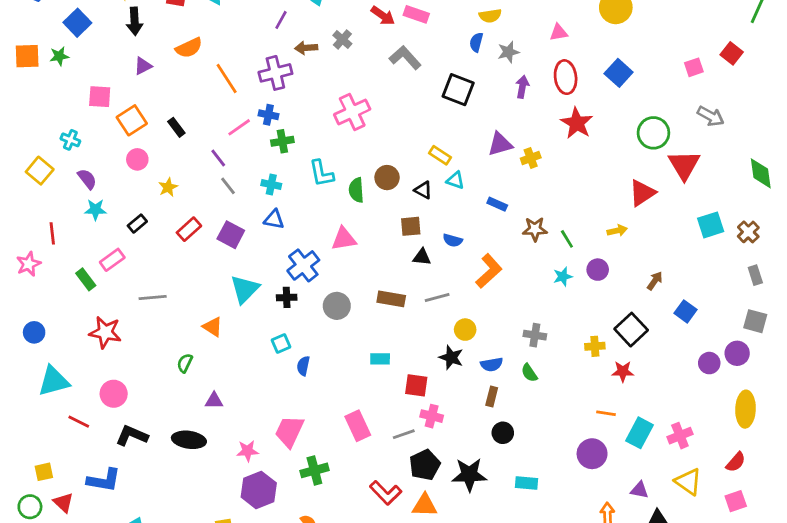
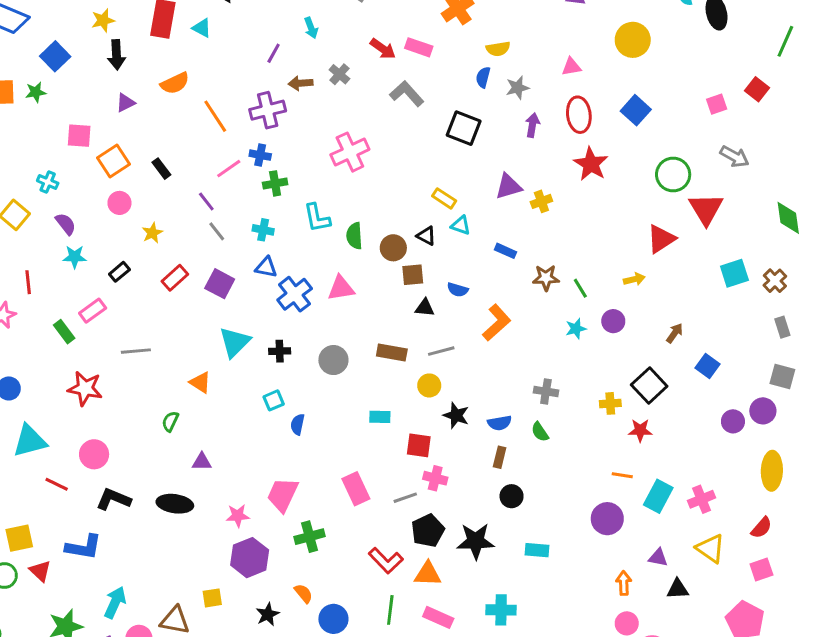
brown circle: (387, 178) -> (393, 248), moved
blue cross: (303, 265) -> (295, 294), moved
yellow circle: (465, 330) -> (429, 385), moved
yellow square: (44, 472) -> (19, 538), size x1.4

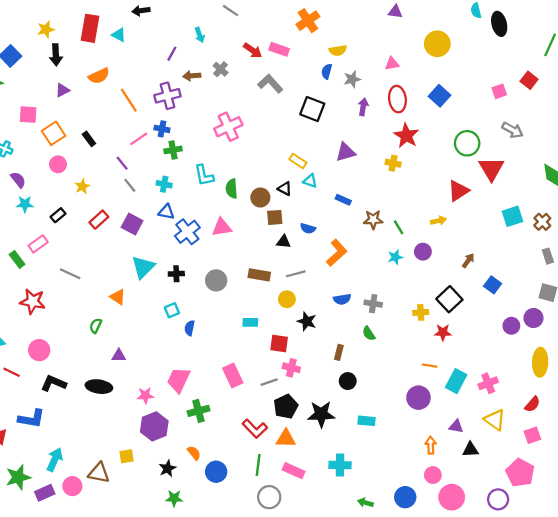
yellow cross: (541, 201) -> (393, 163), moved, turned 32
gray line: (136, 351) -> (70, 274), turned 30
blue semicircle: (500, 423) -> (342, 299), moved

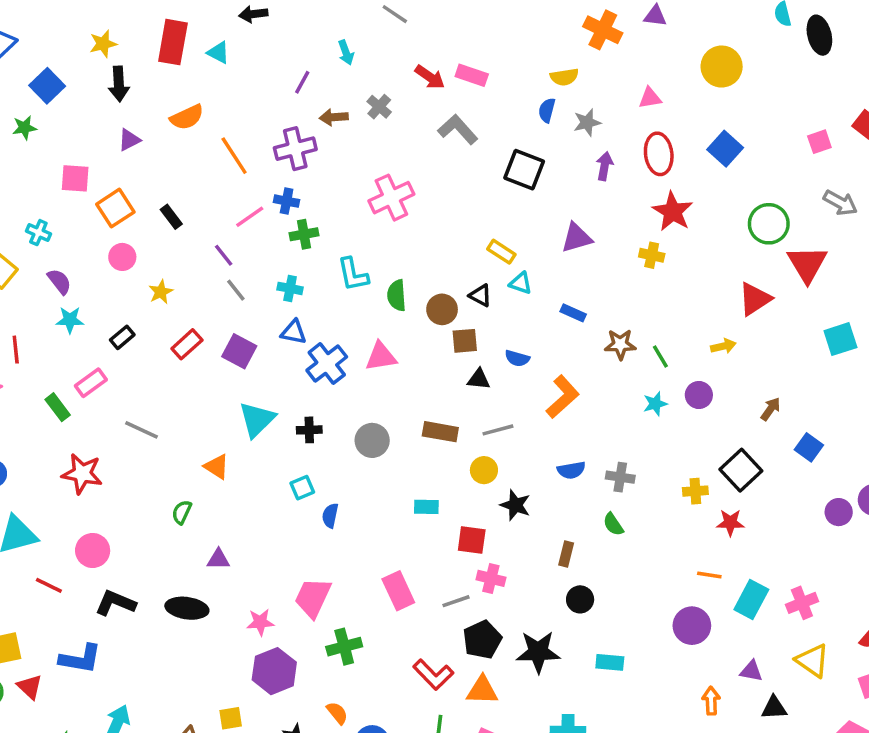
orange cross: (308, 21) -> (603, 30), moved, turned -30

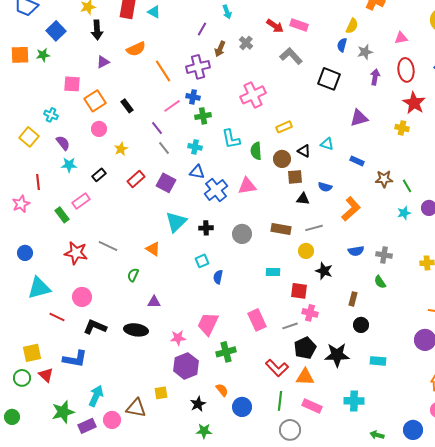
yellow semicircle: (564, 77) -> (352, 26), turned -56
brown arrow: (334, 117) -> (220, 49), turned -63
yellow rectangle: (501, 252) -> (284, 127), moved, turned -56
gray line: (142, 430) -> (108, 246), moved

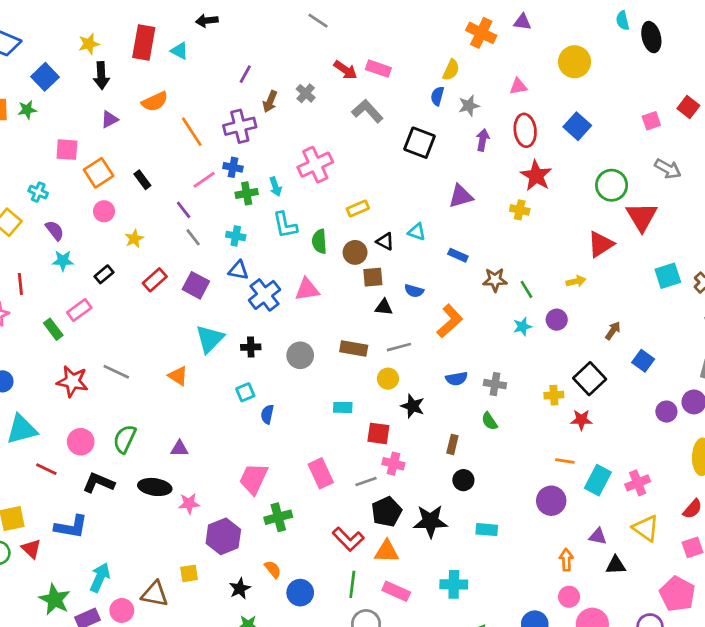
cyan arrow: (227, 12) -> (275, 187), moved
green semicircle: (133, 275) -> (125, 439), moved, size x1.5
pink star: (178, 338) -> (189, 503), moved
green star: (63, 412) -> (55, 599), turned -30

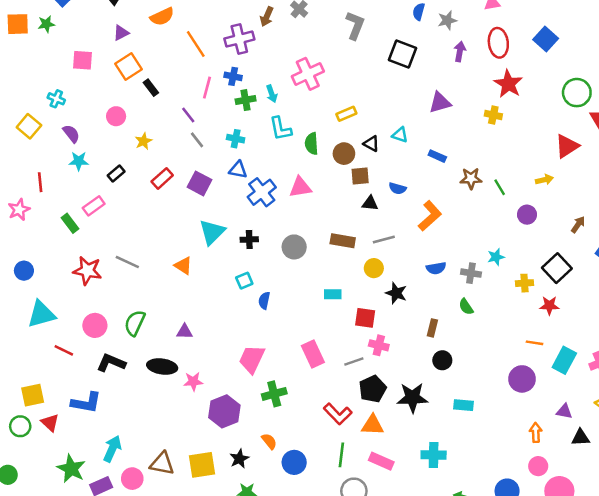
gray L-shape: (367, 111) -> (355, 25), turned 64
orange square: (99, 173) -> (129, 66), moved
pink line: (204, 180) -> (207, 88), turned -40
cyan star: (522, 326) -> (496, 257), moved
yellow square: (189, 573) -> (202, 465), moved, size x1.6

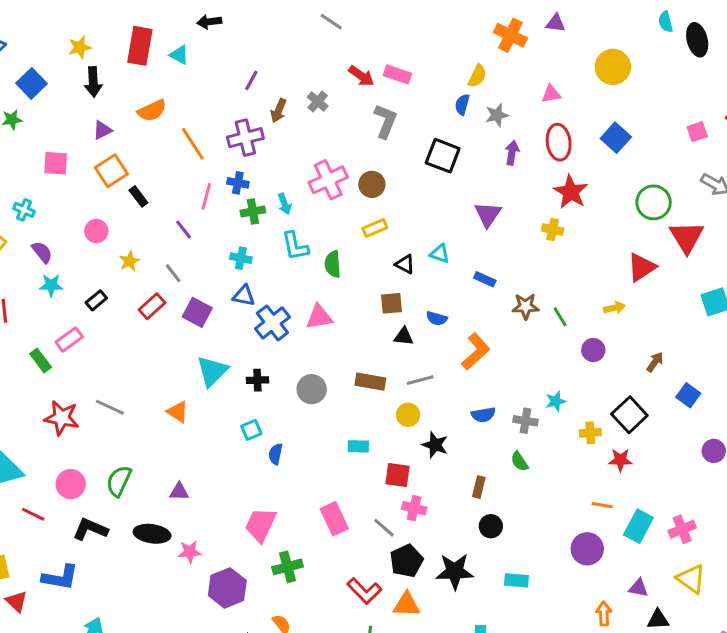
purple triangle: (440, 103) -> (488, 214), turned -40
gray line: (197, 140) -> (173, 273), moved
brown circle: (344, 154) -> (372, 184), moved
gray line: (354, 362) -> (384, 528), turned 60

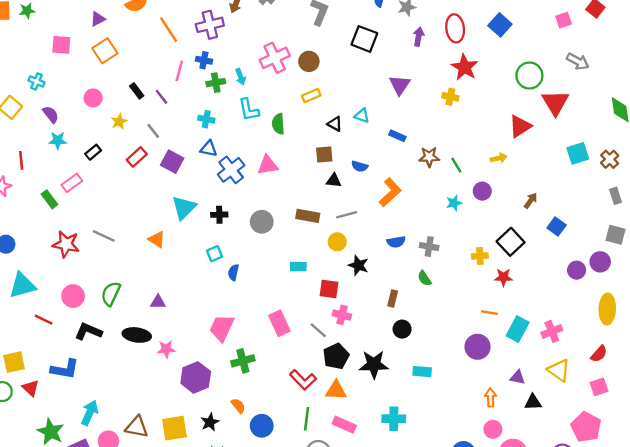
black rectangle: (138, 196) -> (137, 91), moved
cyan star: (556, 401) -> (454, 203), moved

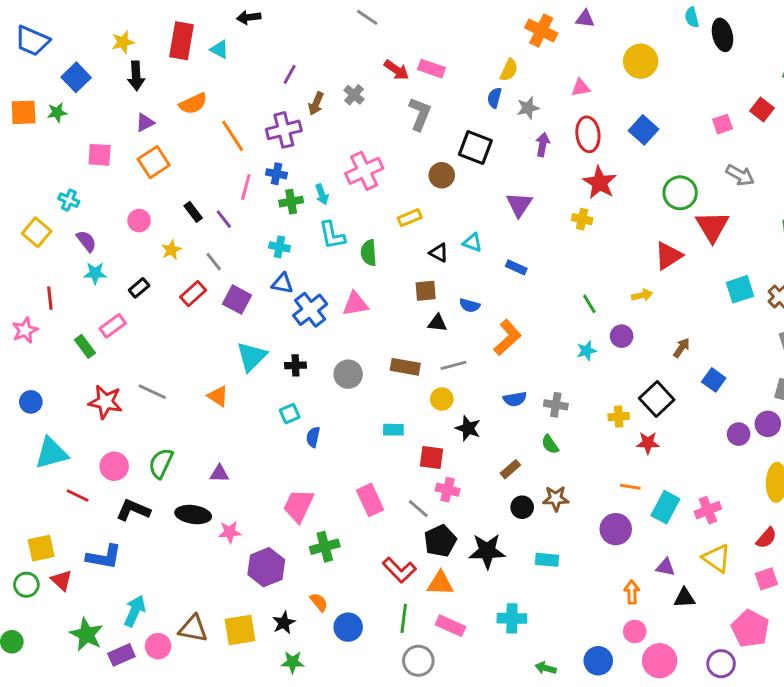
brown circle: (309, 61) -> (442, 175), moved
brown star: (429, 157) -> (556, 498), moved
brown rectangle: (393, 298) -> (510, 469), turned 35

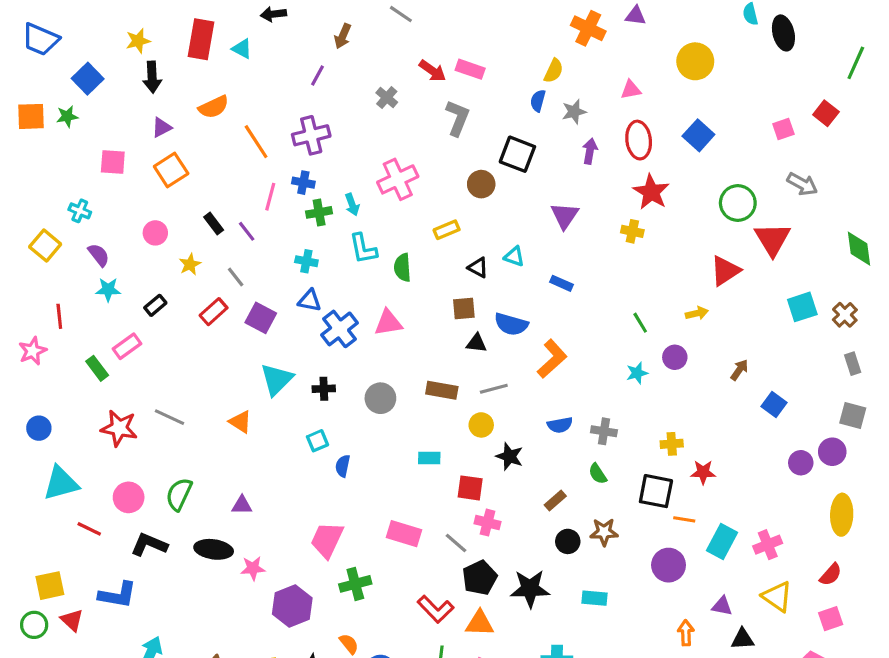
brown arrow: (316, 104) -> (343, 36), moved
blue semicircle: (470, 305) -> (511, 324), size x1.5
black square: (657, 399) -> (656, 491), moved, turned -36
pink rectangle: (370, 500) -> (404, 534), turned -48

